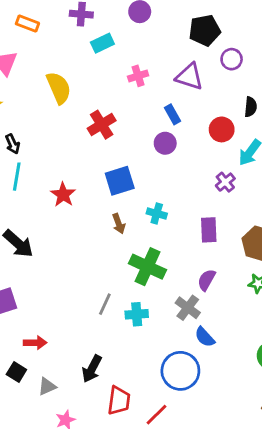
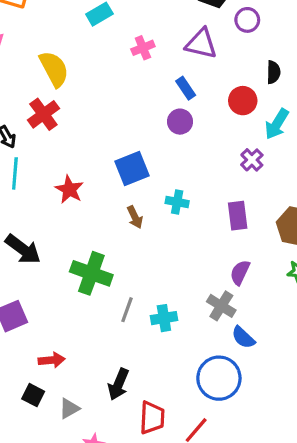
red cross: (102, 125) -> (43, 114), moved
green cross: (148, 267) -> (91, 273), moved

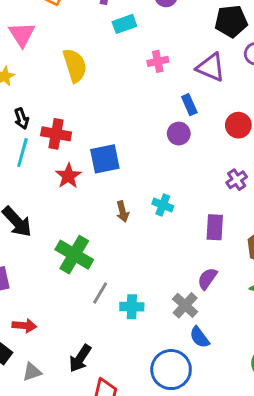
red cross: (43, 114) -> (56, 134), moved, turned 36
blue square: (132, 168) -> (105, 159), moved

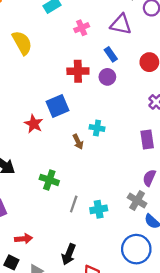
red cross: (56, 134) -> (78, 71), moved
cyan cross: (163, 205) -> (97, 128), moved
green cross: (74, 255) -> (49, 180), size x0.7

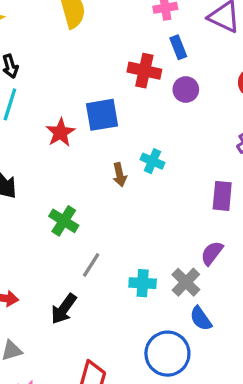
blue rectangle: (111, 54) -> (178, 47), moved
cyan cross: (99, 209) -> (143, 283), moved
black arrow: (69, 254) -> (64, 309), moved

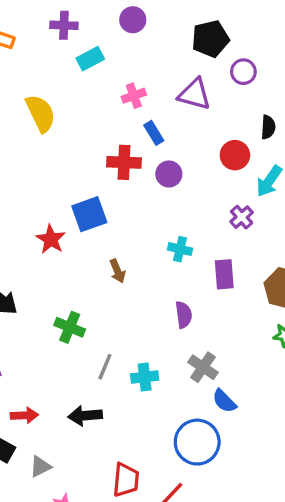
cyan cross: (152, 161) -> (180, 249), moved
purple semicircle: (212, 253) -> (184, 315), moved, turned 145
cyan cross: (143, 283) -> (145, 377), moved
black arrow: (64, 309) -> (85, 416), turned 60

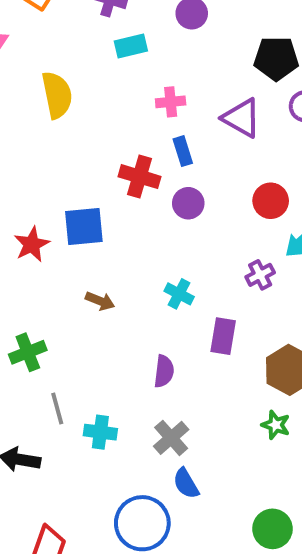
brown arrow: (118, 271) -> (100, 301), turned -60
green cross: (70, 327) -> (28, 352), turned 32
gray line: (105, 367) -> (57, 408), turned -52

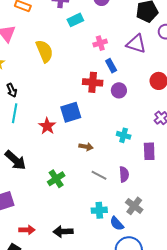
gray line: (57, 408) -> (99, 175), moved, turned -35
blue semicircle: (186, 483) -> (117, 224), moved

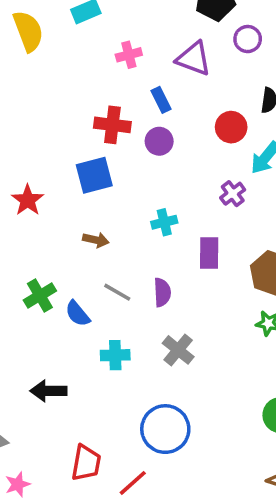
yellow semicircle: (44, 51) -> (28, 31), moved
blue rectangle: (111, 66) -> (161, 100), moved
blue square: (71, 112) -> (94, 175), moved
cyan cross: (124, 135) -> (164, 222), turned -32
blue semicircle: (117, 224) -> (78, 314), moved

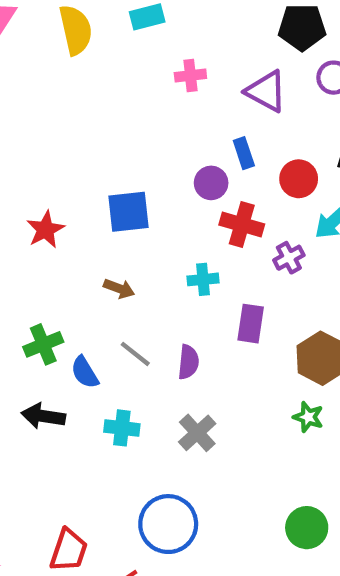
blue rectangle: (161, 100) -> (244, 153), moved
red cross: (112, 125) -> (242, 224), moved
black arrow: (49, 391) -> (43, 416), moved

